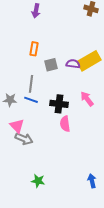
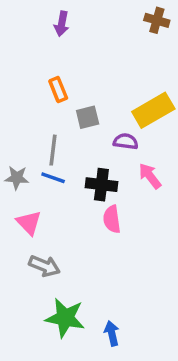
orange rectangle: (34, 49) -> (58, 89), turned -32
purple semicircle: (73, 64) -> (126, 141), moved
gray arrow: (24, 139) -> (44, 266), moved
green star: (38, 181) -> (65, 318), size x1.6
blue arrow: (92, 181) -> (112, 333), moved

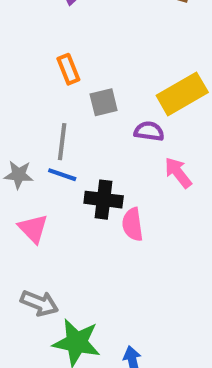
black cross: (101, 185) -> (104, 200), moved
gray arrow: (44, 266) -> (39, 303), moved

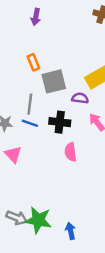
gray square: (104, 102) -> (54, 81), size x1.5
black cross: (104, 200) -> (60, 122), moved
gray arrow: (39, 303) -> (17, 218), moved

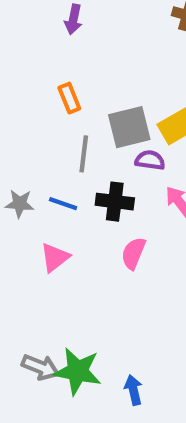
gray square: (54, 81) -> (129, 127), moved
gray line: (30, 104) -> (84, 154), moved
pink semicircle: (70, 152) -> (133, 253), turned 30
pink triangle: (13, 154) -> (55, 257), moved, turned 36

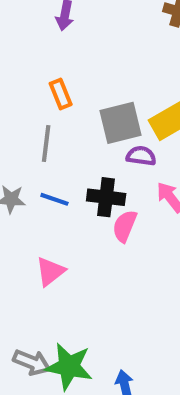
gray line: (84, 154) -> (46, 144), moved
pink semicircle: (133, 253) -> (125, 226), moved
pink triangle: (55, 257) -> (50, 272), moved

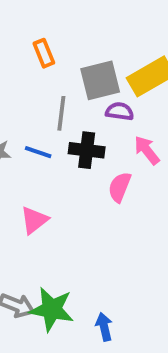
gray line: (46, 144) -> (61, 113), moved
pink semicircle: (125, 226) -> (120, 187), moved

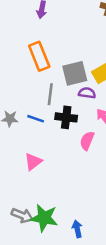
orange rectangle: (44, 53) -> (39, 56), size x1.6

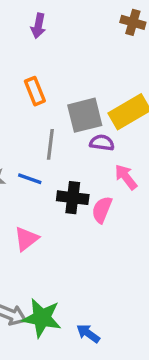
orange rectangle: (39, 56) -> (35, 91), size x0.7
black cross: (66, 117) -> (73, 198), moved
blue arrow: (77, 229) -> (88, 333), turned -42

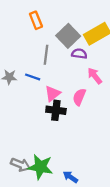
gray square: (85, 115) -> (68, 36), turned -30
black cross: (73, 198) -> (56, 110), moved
pink triangle: (26, 239) -> (53, 94), moved

